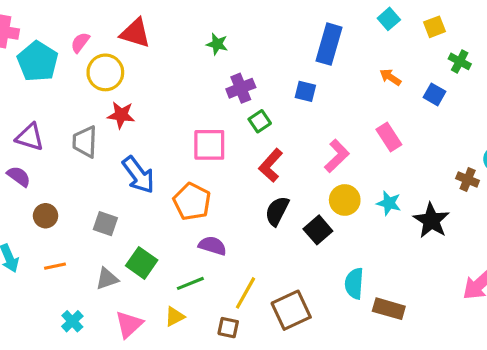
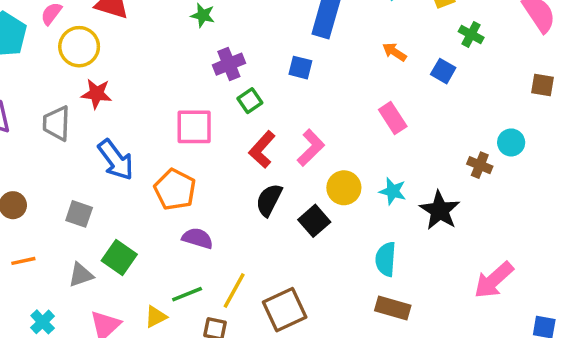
pink L-shape: (337, 156) -> (311, 148), moved
green line: (190, 283) -> (187, 294), moved
cyan semicircle: (354, 283) -> (386, 259), moved

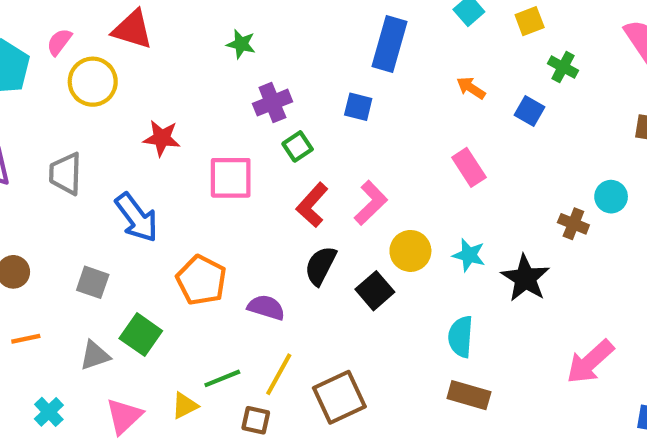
red star: (97, 94) -> (162, 138), moved
orange pentagon: (175, 190) -> (201, 280), moved
purple semicircle: (198, 238) -> (266, 307), moved

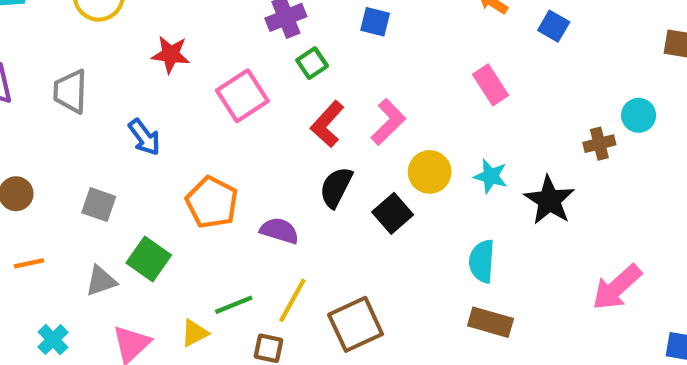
pink square: (231, 178) -> (242, 96), turned -33
blue arrow: (137, 218) -> (144, 137), size x0.7
brown cross: (573, 224) -> (599, 144), turned -36

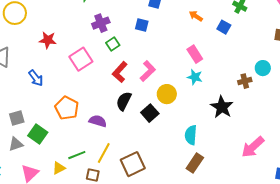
cyan star: (491, 176) -> (195, 77), moved
gray square: (99, 205) -> (17, 118), moved, turned -35
brown rectangle: (491, 322) -> (195, 163), turned -72

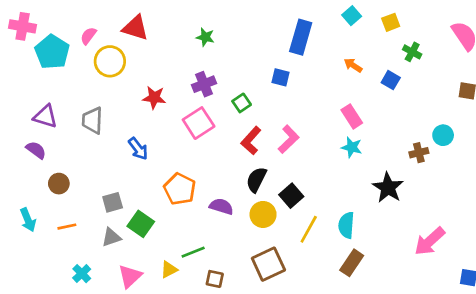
purple cross: (101, 23) -> (204, 84), moved
yellow circle: (167, 94) -> (263, 214), moved
yellow line: (104, 153) -> (309, 229), moved

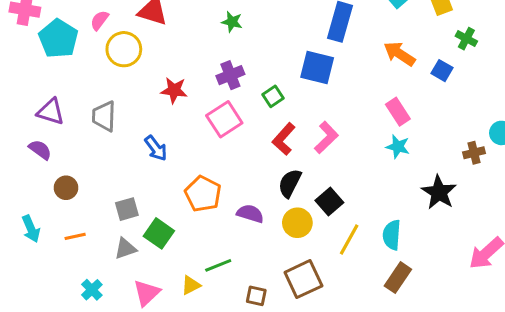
orange arrow: (353, 65) -> (399, 54), size x1.5
blue square: (281, 77) -> (317, 67), size x1.6
brown square: (215, 279) -> (256, 296), moved

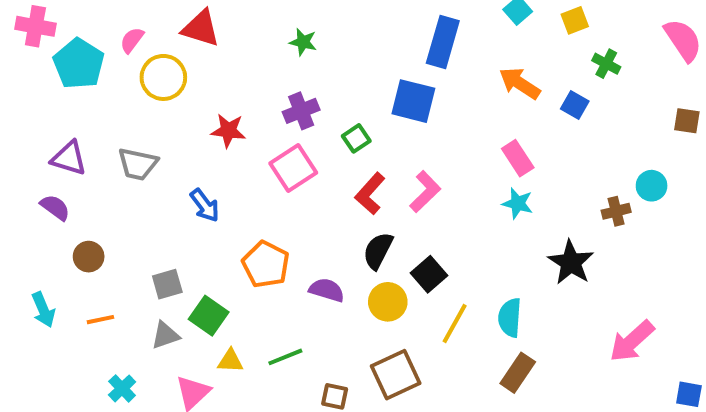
gray trapezoid: (104, 116) -> (138, 164), turned -80
yellow triangle: (191, 285) -> (230, 361), moved, turned 30

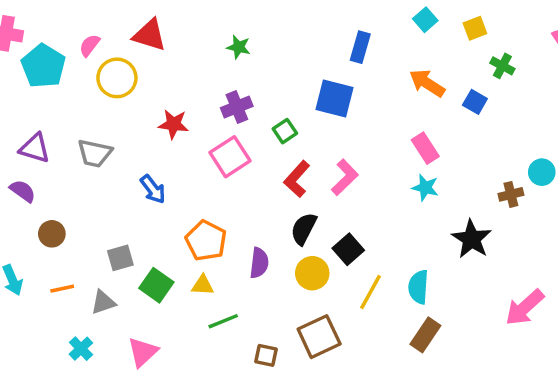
blue rectangle: (443, 42) -> (360, 47), size x0.7
purple semicircle: (327, 290) -> (259, 263), turned 80
gray triangle: (165, 335) -> (103, 302), moved
yellow triangle: (230, 361) -> (203, 285), moved

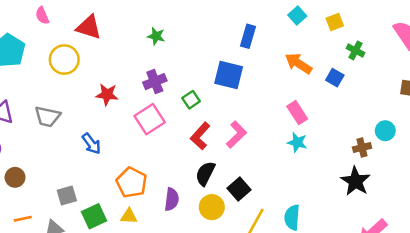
pink semicircle: (90, 45) -> (42, 16), moved, turned -60
black star: (472, 239) -> (355, 181), moved
green square: (156, 285) -> (94, 216), turned 30

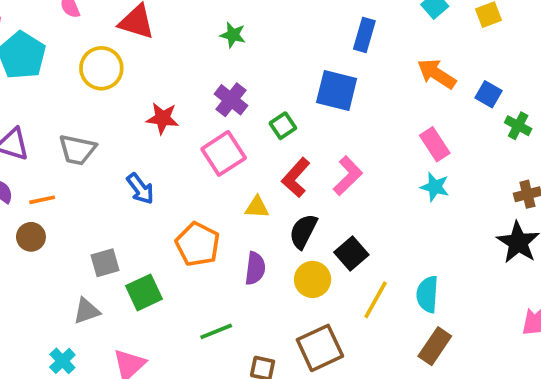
green cross: (355, 50) -> (518, 126), moved
purple cross: (155, 82) -> (231, 100), turned -30
yellow triangle: (129, 216) -> (257, 207), moved
orange line: (23, 219) -> (42, 200), moved

